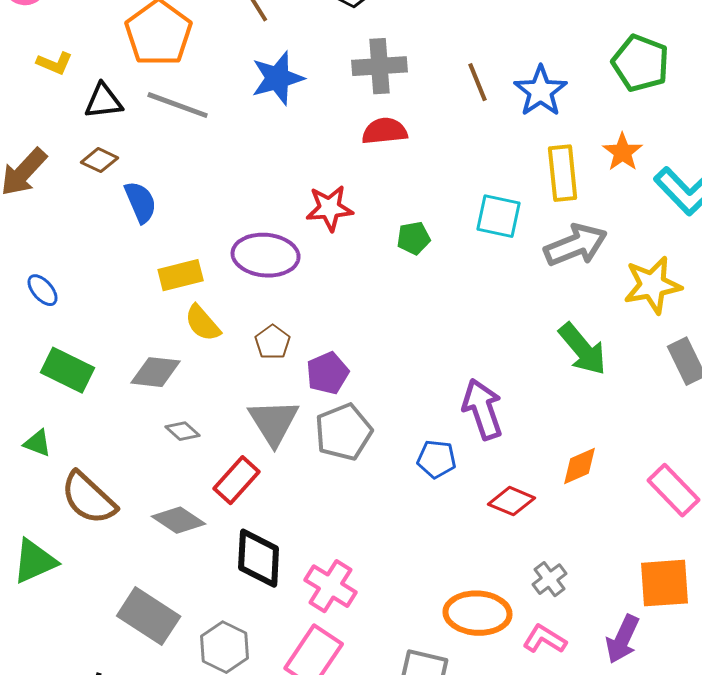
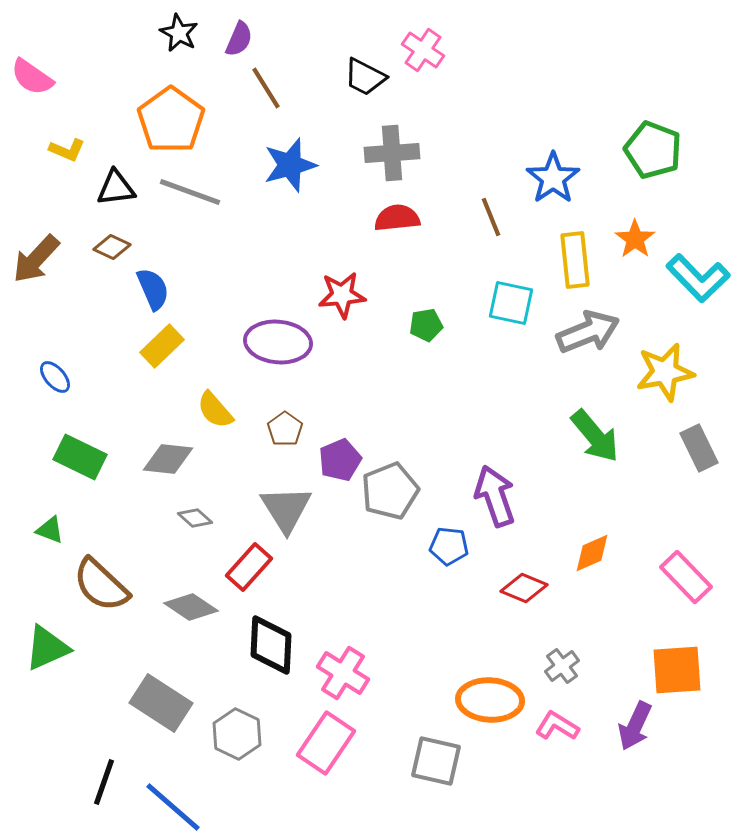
brown line: (478, 82) -> (491, 217), moved
yellow rectangle: (181, 275) -> (162, 346), moved, turned -30
gray pentagon: (344, 432) -> (390, 491), moved

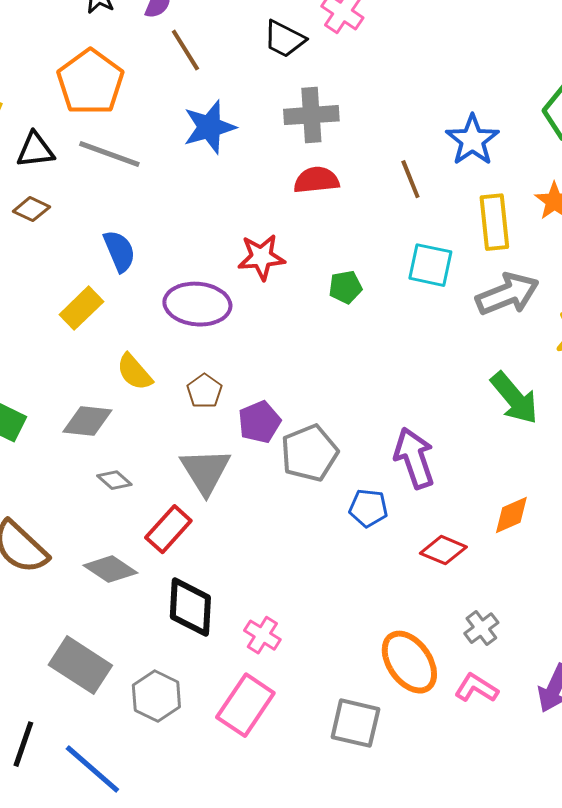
blue semicircle: (153, 289) -> (119, 251), moved
pink cross: (343, 673) -> (262, 635), size x0.7
orange ellipse: (490, 700) -> (409, 662), turned 52

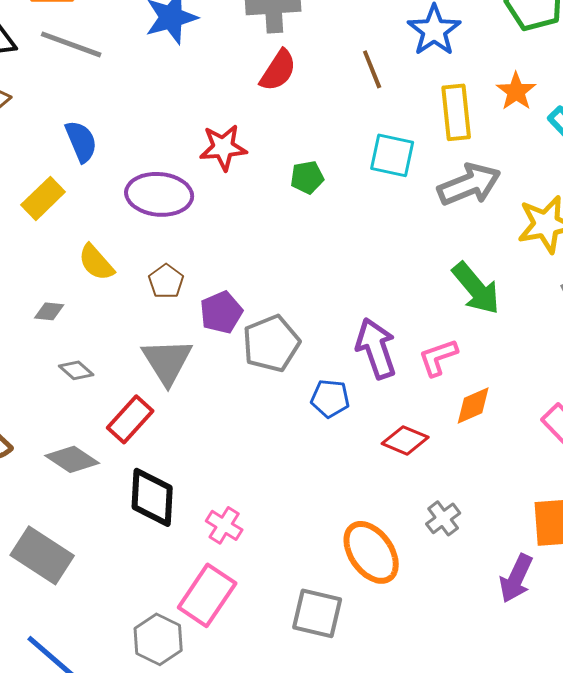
red semicircle: (316, 180) -> (278, 70), turned 129
gray diamond: (87, 421) -> (49, 311), size x0.6
pink L-shape: (476, 688) -> (438, 357), moved, turned -51
gray hexagon: (156, 696) -> (158, 639), moved

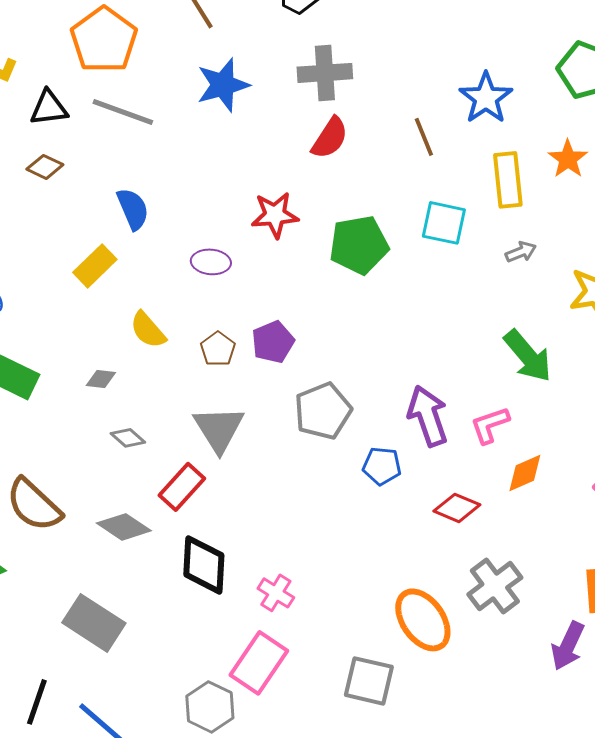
green pentagon: (307, 177) -> (359, 245), size x1.8
gray arrow: (469, 184) -> (521, 252), size x0.5
purple ellipse: (159, 194) -> (211, 262), size x0.6
purple pentagon: (221, 312) -> (273, 342), moved
gray cross: (443, 518) -> (495, 586), size x1.6

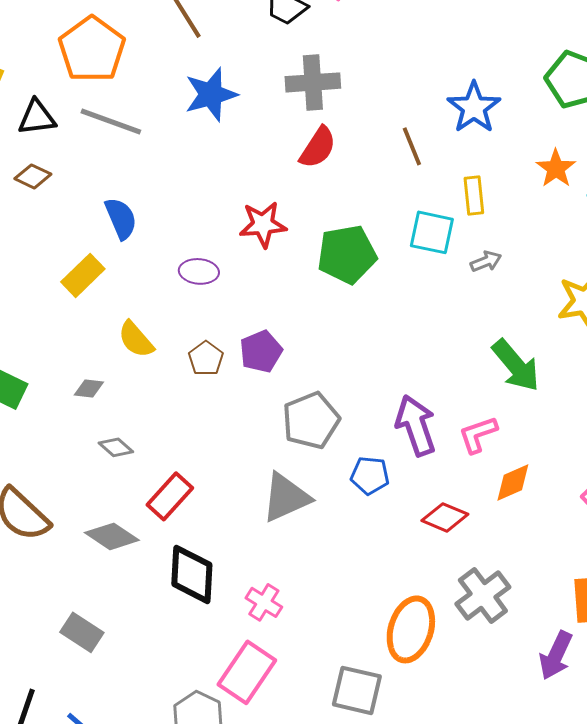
yellow rectangle: (508, 180) -> (474, 195), moved, size x0.7
gray arrow: (521, 252) -> (486, 261), moved
gray triangle: (219, 429) -> (286, 497), moved, turned 38
orange ellipse: (423, 620) -> (411, 629), turned 52
gray rectangle: (94, 623) -> (82, 632), size x0.7

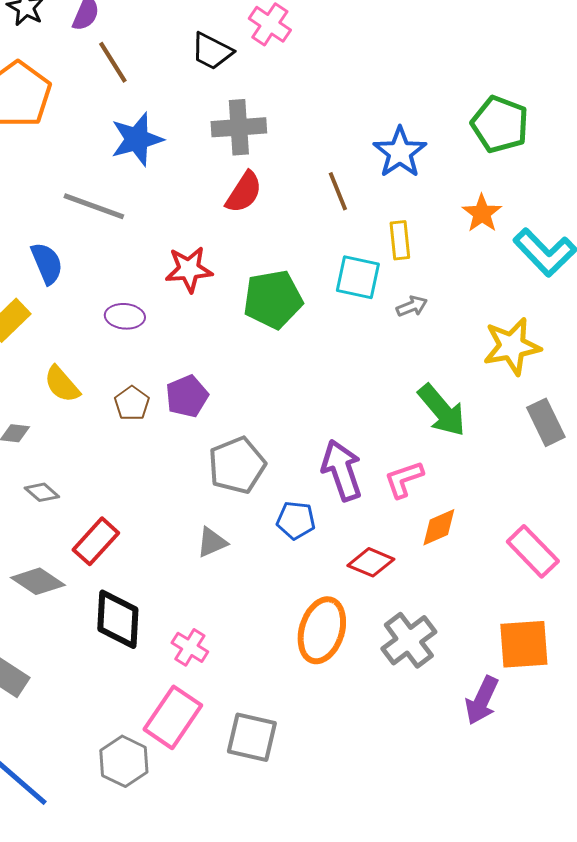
gray line: (111, 121) -> (94, 206), moved
gray triangle: (286, 497) -> (212, 542), size x0.6
orange ellipse: (411, 629) -> (322, 630), moved
gray square: (357, 690) -> (252, 737), moved

